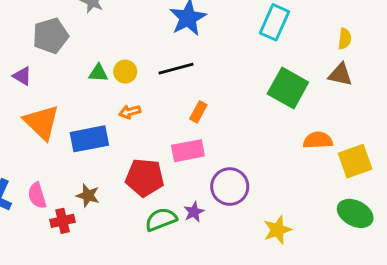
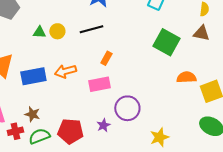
orange arrow: (130, 112) -> (65, 71), moved, size x1.5
red pentagon: (145, 178) -> (70, 131), moved
green semicircle: (161, 219) -> (39, 136), moved

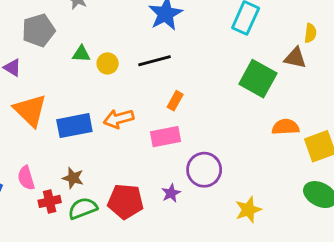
green triangle: (39, 32) -> (81, 54), moved
brown triangle: (201, 33) -> (295, 58), moved

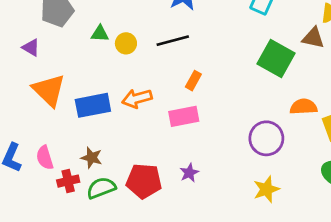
purple circle: (204, 170) -> (266, 138), moved

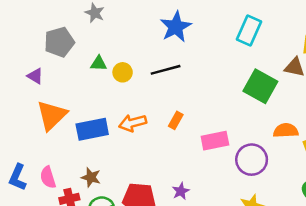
orange rectangle: (193, 81) -> (176, 120), moved
orange triangle: (49, 90) -> (52, 115), turned 32
pink rectangle: (184, 116) -> (215, 141), moved

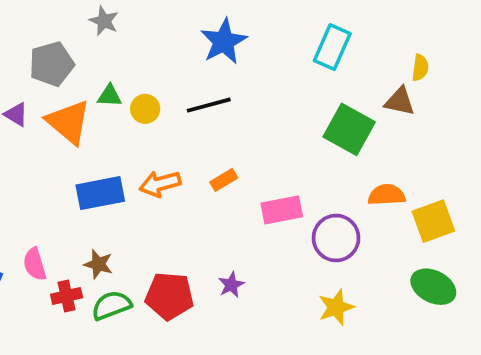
orange triangle: (52, 115) -> (68, 122), moved, turned -36
orange rectangle: (176, 120) -> (224, 180), turned 30

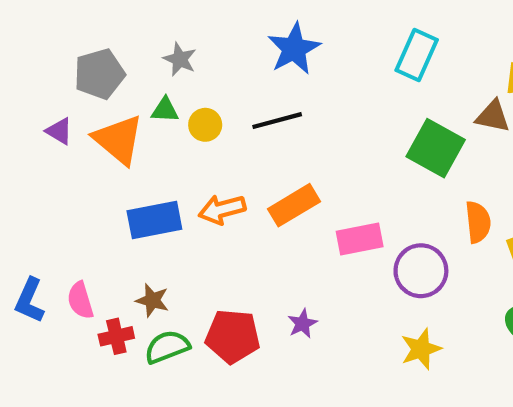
gray star: (104, 21) -> (180, 59), moved
orange rectangle: (224, 180) -> (294, 205), size x1.6
orange semicircle: (387, 195) -> (478, 222), turned 87

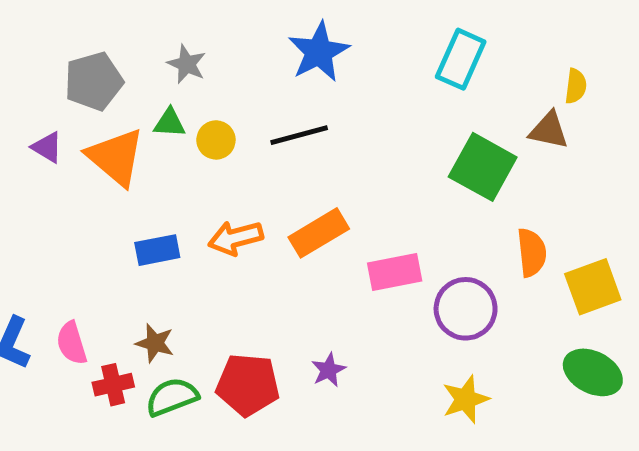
blue rectangle: (154, 220) -> (157, 250), size x0.7

